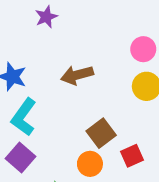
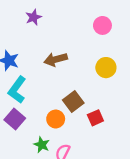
pink circle: (143, 49) -> (102, 25), moved
orange circle: (90, 164) -> (56, 119), moved

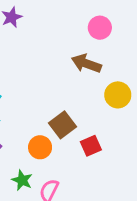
brown arrow: (56, 59) -> (86, 64), moved, turned 35
yellow circle: (106, 68) -> (118, 95), moved

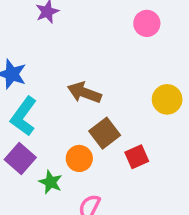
brown arrow: (86, 64) -> (84, 93), moved
green star: (22, 180) -> (51, 182), moved

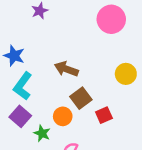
pink circle: (147, 23) -> (111, 19), size x1.5

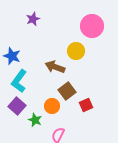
yellow circle: (126, 74) -> (76, 51), moved

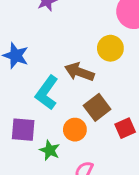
cyan L-shape: (19, 81) -> (47, 93), moved
purple square: (17, 106) -> (23, 130), turned -36

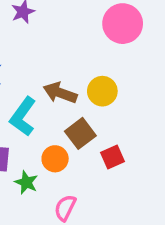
yellow circle: (110, 48) -> (102, 91), moved

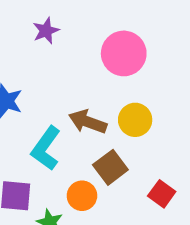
pink circle: (123, 24) -> (124, 53), moved
red square: (112, 157) -> (162, 194), moved, turned -30

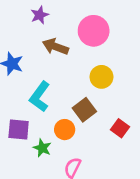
brown arrow: (88, 122) -> (55, 47), moved

